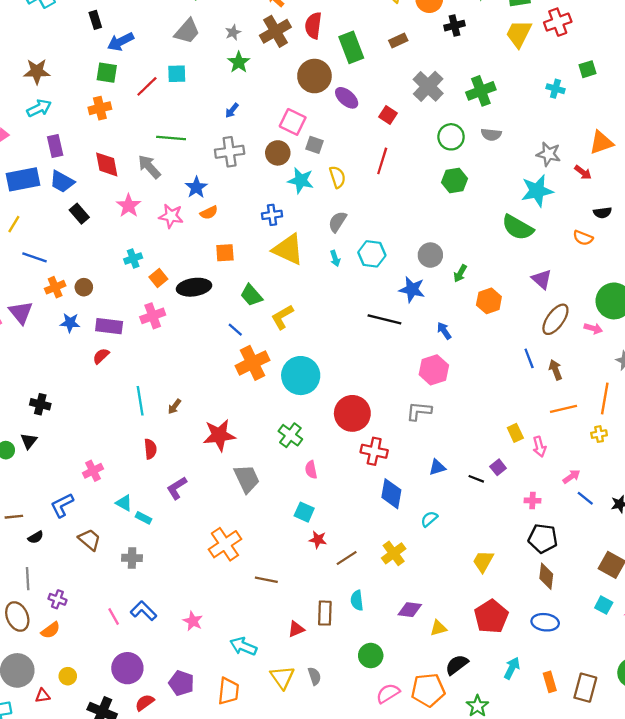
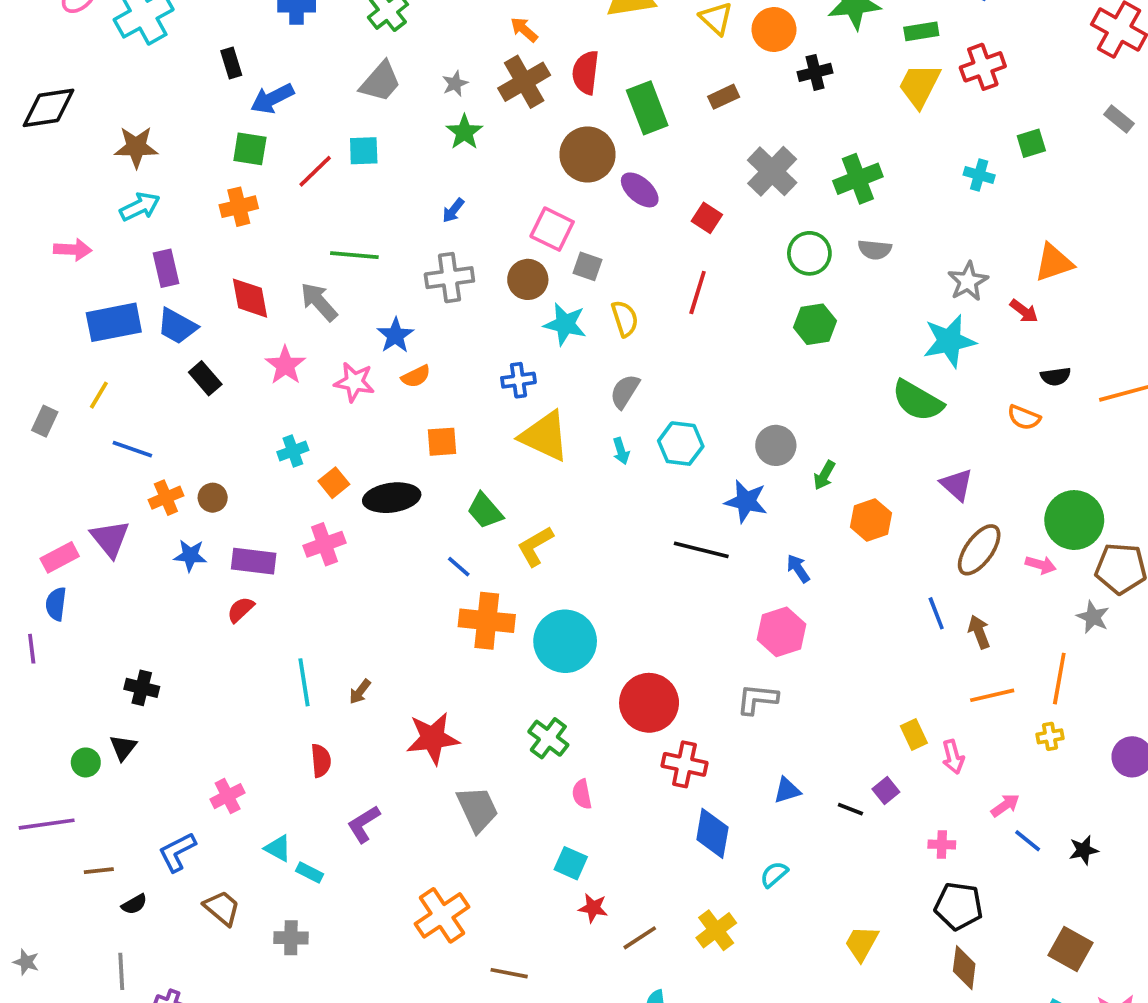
gray star: (549, 154) -> (968, 281), turned 30
orange cross: (253, 363) -> (487, 621), turned 32

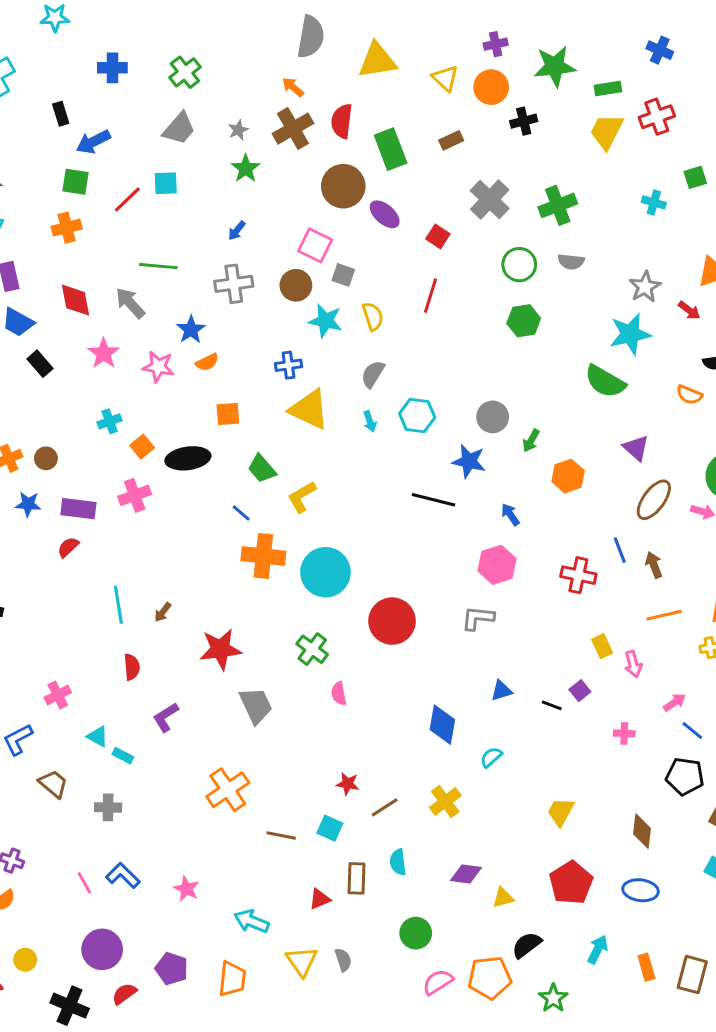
red cross: (684, 764) -> (578, 575), moved
cyan square: (571, 863) -> (330, 828), moved
black pentagon: (959, 906) -> (685, 776), moved

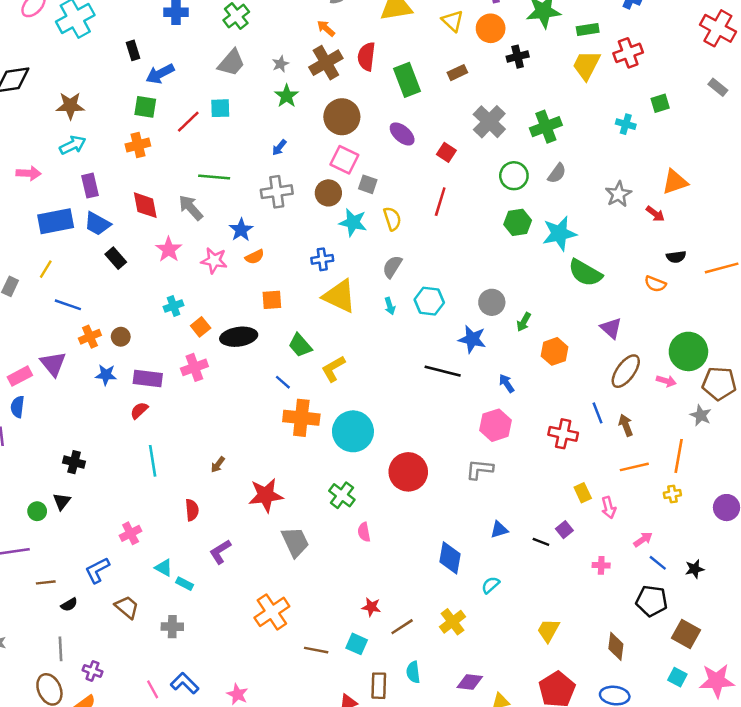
brown circle: (343, 186) -> (342, 117), moved
gray semicircle: (571, 262) -> (557, 173), turned -60
cyan star: (630, 334) -> (559, 233), moved
cyan line: (118, 605) -> (153, 461), moved

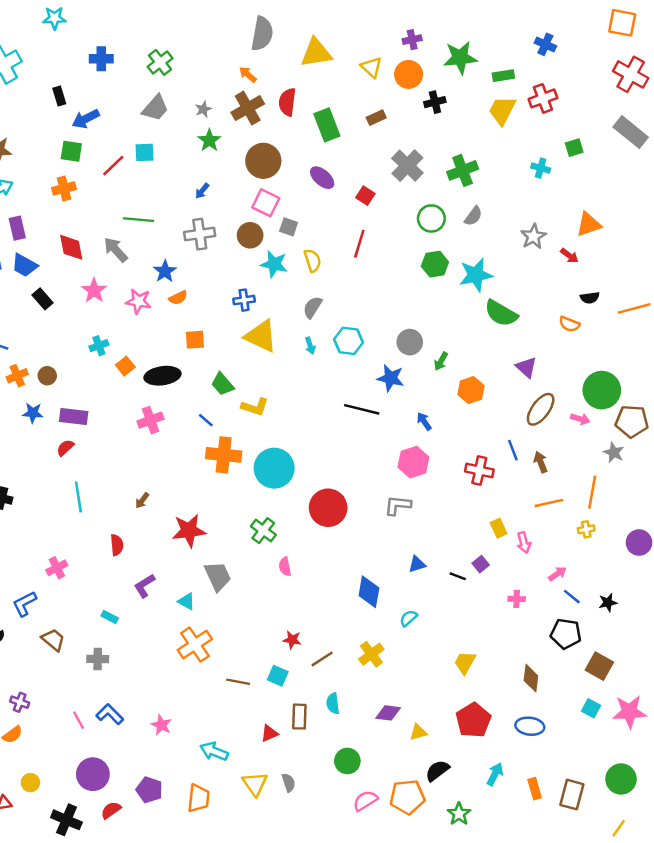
gray rectangle: (718, 87) -> (631, 132), size x1.8
pink cross: (194, 367) -> (150, 420), moved
yellow L-shape: (333, 369) -> (255, 407), turned -132
cyan triangle: (164, 568) -> (186, 601), moved

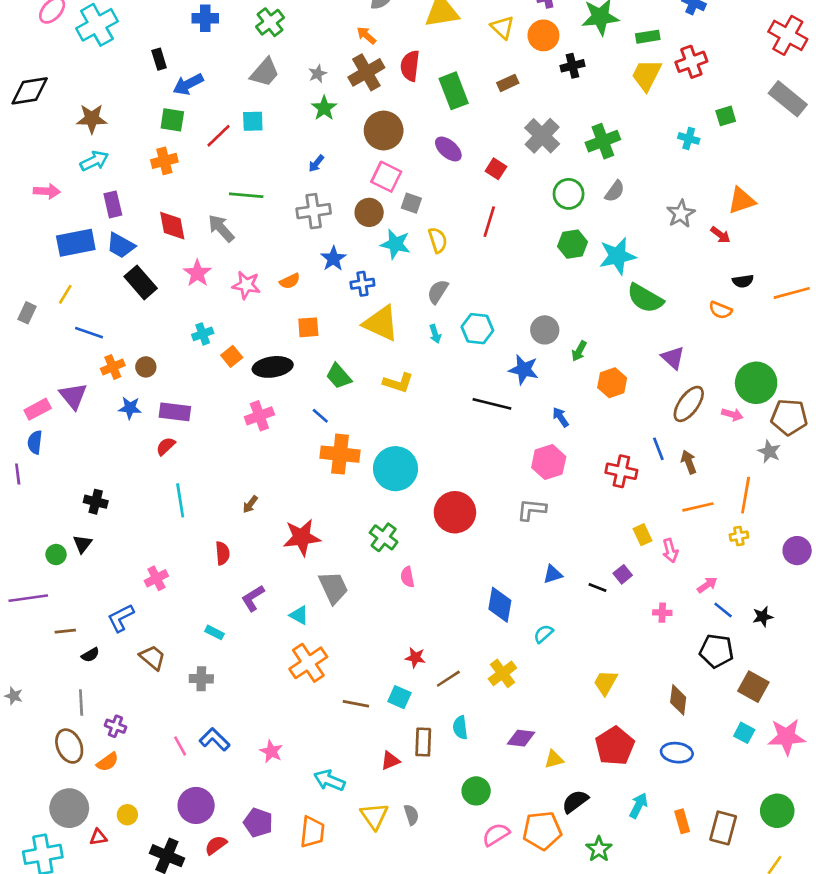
blue star: (165, 271) -> (333, 259), moved
black rectangle: (42, 299) -> (141, 282), size x1.4
yellow L-shape: (255, 407) -> (398, 383), moved

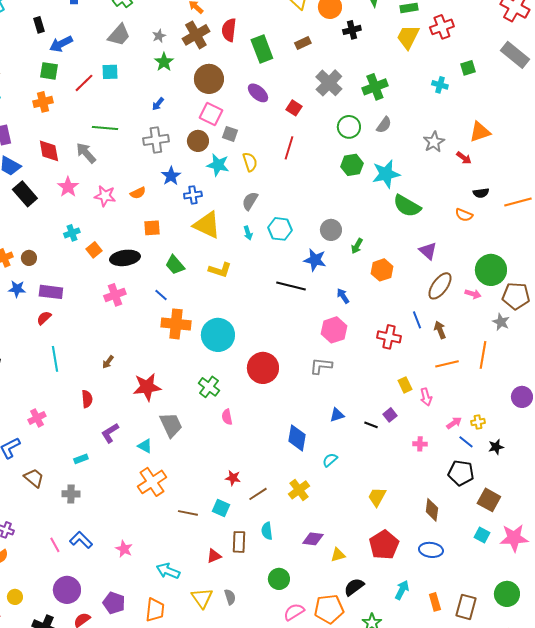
yellow cross: (739, 536) -> (478, 422), moved
cyan rectangle: (215, 632) -> (81, 459), turned -48

